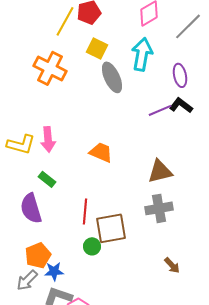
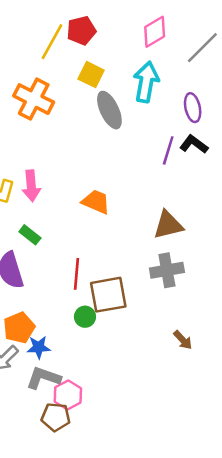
purple line: (160, 110) -> (168, 150), turned -50

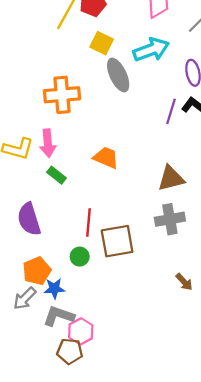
cyan arrow: (146, 82) -> (151, 50), turned 60
orange cross: (34, 99) -> (62, 95), moved, turned -32
green rectangle: (30, 235) -> (57, 175), moved
green circle: (85, 317) -> (80, 257), moved

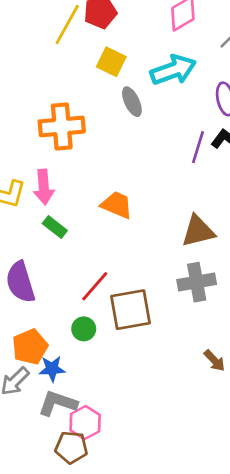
gray ellipse: (118, 75) -> (132, 102), size x0.7
red line: (88, 222) -> (95, 286), turned 36

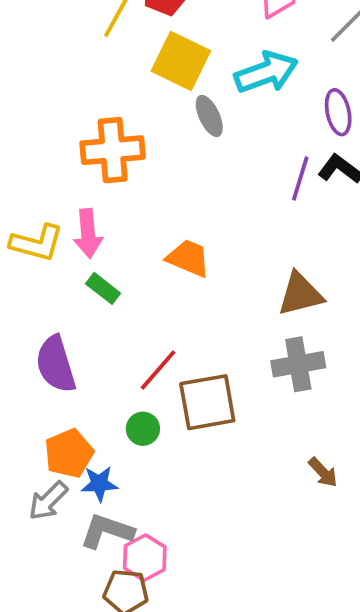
yellow square: (111, 62) -> (181, 61), size x1.4

